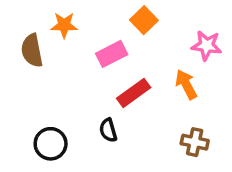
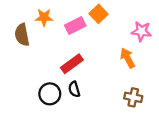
pink rectangle: (112, 54) -> (75, 25), moved
red rectangle: (134, 93) -> (72, 64), moved
black circle: (51, 144) -> (50, 94), moved

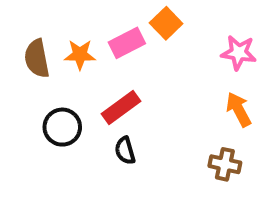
orange star: (44, 17) -> (80, 55), moved
orange arrow: (127, 58) -> (239, 109), moved
black circle: (50, 94) -> (62, 127), moved

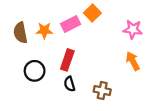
red rectangle: (121, 107) -> (67, 60), turned -35
brown cross: (225, 164) -> (102, 90), moved

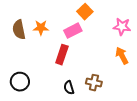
pink rectangle: (71, 24) -> (73, 31), moved
black circle: (35, 71) -> (20, 82), moved
black semicircle: (69, 84) -> (69, 88), moved

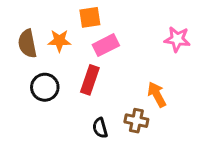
orange square: (85, 12) -> (90, 17), moved, turned 35
orange arrow: (122, 56) -> (157, 94), moved
black circle: (20, 82) -> (45, 87), moved

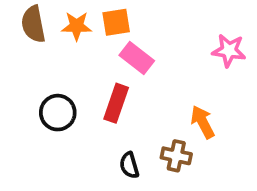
orange star: (59, 41) -> (77, 26), moved
brown semicircle: (27, 44) -> (33, 24), moved
pink rectangle: (106, 45) -> (137, 58), turned 65

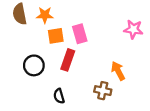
orange square: (116, 22) -> (56, 36), moved
pink rectangle: (137, 58) -> (80, 34), turned 36
black semicircle: (129, 165) -> (59, 96), moved

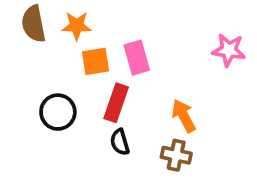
orange arrow: (118, 71) -> (184, 116), moved
black semicircle: (59, 96) -> (120, 142), moved

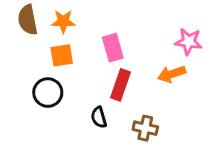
orange square: (95, 61) -> (62, 55), moved
red rectangle: (116, 103) -> (121, 85), moved
orange arrow: (184, 116) -> (172, 74), moved, turned -80

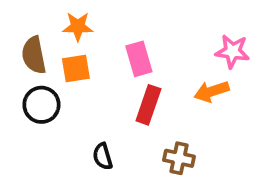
brown semicircle: (28, 20) -> (34, 55), moved
black circle: (48, 93) -> (41, 105), moved
black semicircle: (99, 117) -> (103, 156), moved

